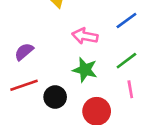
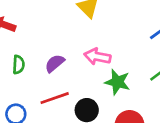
pink arrow: (85, 36) -> (97, 57), moved

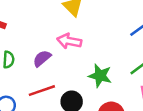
pink arrow: (97, 57) -> (69, 41), moved

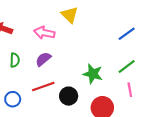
pink arrow: (69, 41) -> (44, 33), moved

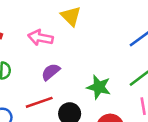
purple semicircle: (43, 59) -> (51, 72), moved

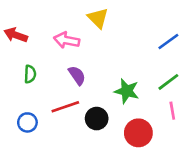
purple semicircle: (51, 72) -> (77, 75), turned 96

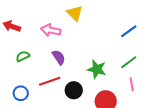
green semicircle: (30, 74) -> (23, 56), turned -120

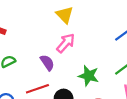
pink arrow: (51, 30) -> (66, 43), moved, turned 120

